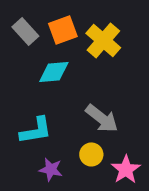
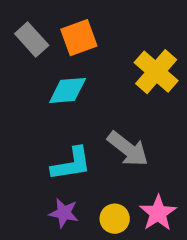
yellow cross: (103, 40) -> (156, 72), moved
cyan L-shape: (36, 130) -> (71, 164), moved
yellow circle: (91, 154) -> (115, 219), moved

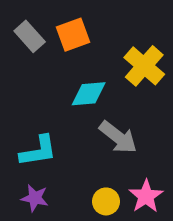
cyan diamond: (68, 90) -> (89, 94), moved
cyan L-shape: (71, 164) -> (38, 151), moved
purple star: (64, 213) -> (35, 198), moved

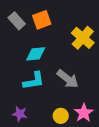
cyan diamond: (89, 94) -> (36, 54), moved
cyan L-shape: (38, 151) -> (34, 81), moved

